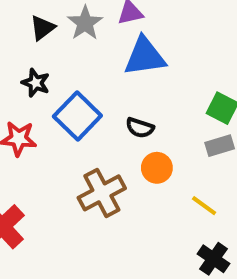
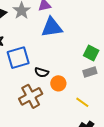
blue square: (77, 116) -> (18, 58), turned 30
black semicircle: (140, 128) -> (42, 72), moved

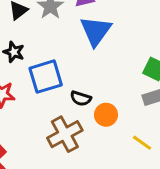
blue triangle: (52, 27) -> (96, 31), turned -45

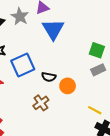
brown cross: (65, 134) -> (41, 103), size x0.7
yellow line: (142, 143) -> (95, 110), moved

